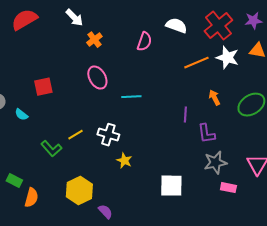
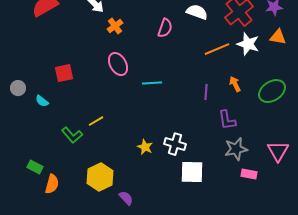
purple line: (185, 115) -> (206, 92), moved
white cross: (108, 135) -> (175, 144), moved

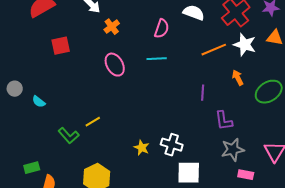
red square: (64, 73) -> (61, 46), moved
cyan line: (152, 83) -> (157, 59), moved
orange arrow: (235, 84) -> (238, 78), moved
green rectangle: (35, 167) -> (32, 168), turned -42

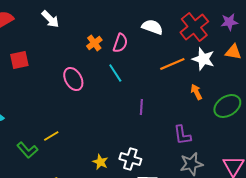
orange cross: (112, 27) -> (94, 43), moved
cyan line: (157, 59) -> (115, 73), turned 60
purple line: (203, 93) -> (141, 107), moved

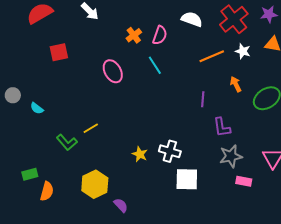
white star: (203, 59) -> (243, 51), size x0.7
purple line: (141, 107) -> (203, 99), moved

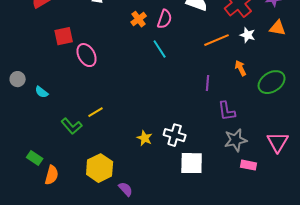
pink ellipse: (113, 71) -> (87, 55), moved
green rectangle: (30, 174) -> (35, 158), turned 49

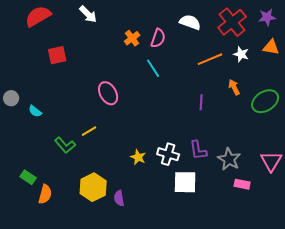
pink ellipse: (87, 55) -> (108, 93), moved
purple L-shape: (227, 111) -> (198, 150), moved
gray star: (236, 140) -> (229, 159), turned -30
purple semicircle: (126, 189) -> (119, 198), moved, turned -147

